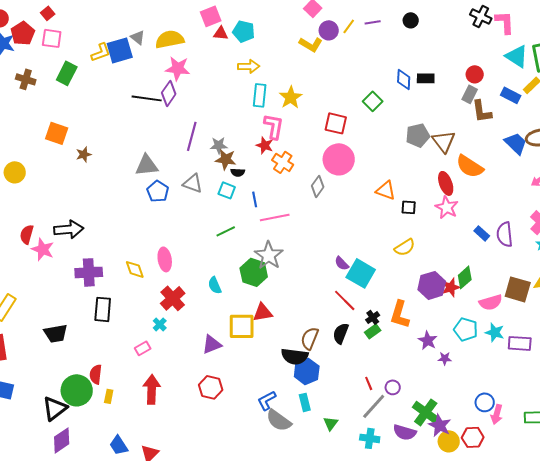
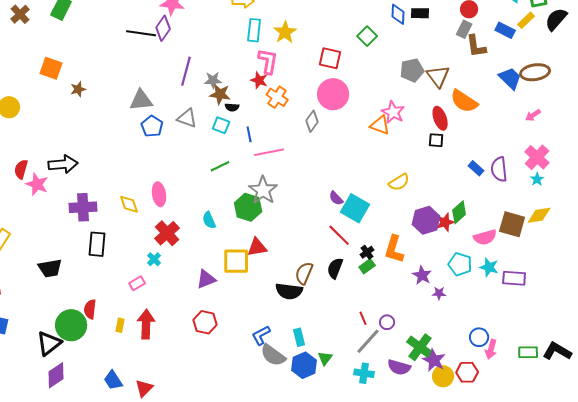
brown cross: (26, 79) -> (20, 14), turned 30
black square: (409, 207) -> (436, 140), moved
pink star: (447, 207) -> (393, 112), moved
blue hexagon: (307, 371) -> (304, 365), moved
yellow rectangle: (109, 396) -> (120, 325), moved

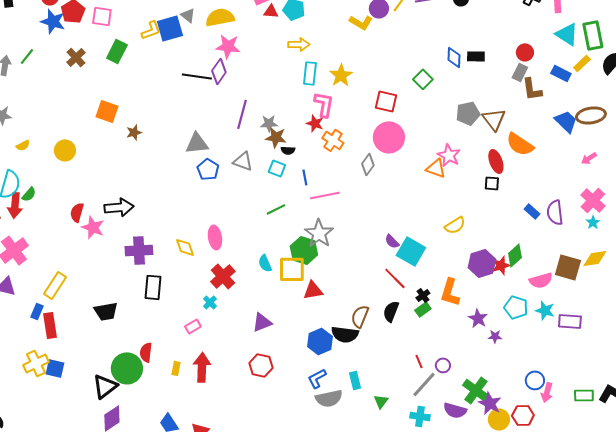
yellow square: (236, 261) -> (292, 269), moved
gray semicircle: (273, 355) -> (329, 398), turned -48
blue hexagon: (304, 365) -> (320, 341), moved

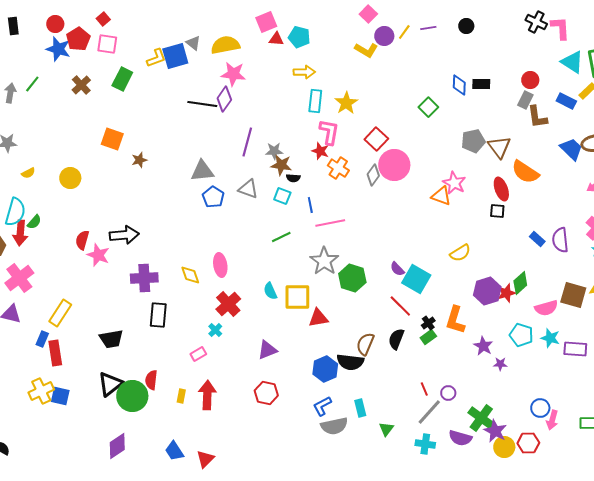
red square: (386, 101) -> (376, 139), moved, turned 30
gray diamond: (368, 164) -> (373, 175), moved
green hexagon: (304, 250) -> (352, 278), moved
black triangle: (105, 386) -> (110, 384), moved

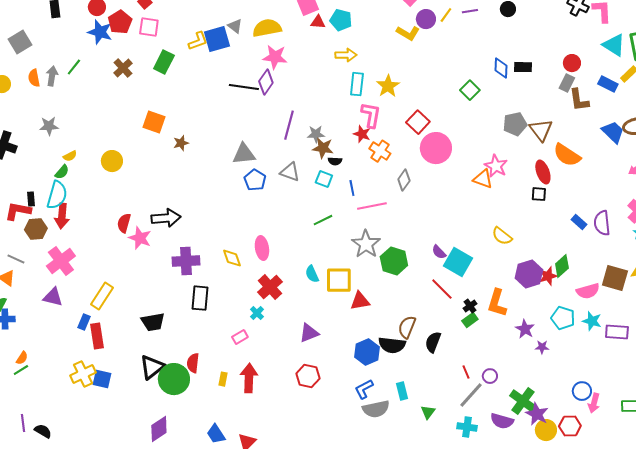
gray diamond: (373, 175) -> (404, 180), moved
green semicircle: (34, 222) -> (62, 172), moved
yellow semicircle: (460, 253) -> (502, 236), turned 70
black semicircle: (396, 339) -> (433, 342), moved

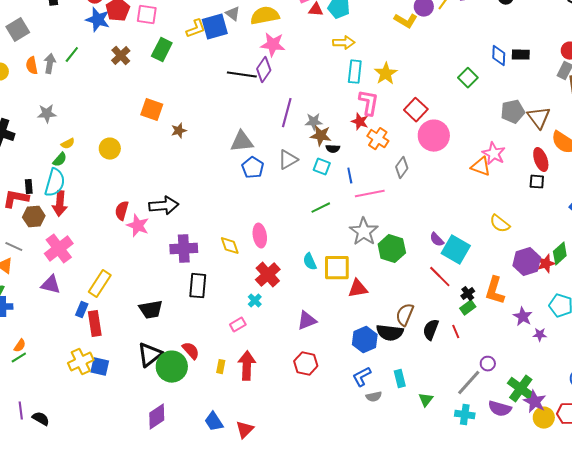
gray triangle: (290, 172) -> (288, 160), turned -50
red semicircle: (193, 363) -> (191, 351), turned 132
red line: (466, 372) -> (456, 332), moved
gray semicircle: (376, 409) -> (374, 397), size x0.6

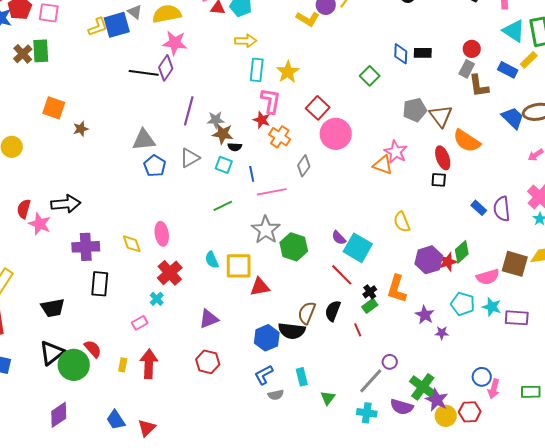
green rectangle: (162, 50) -> (41, 51), moved, turned -30
yellow semicircle: (500, 224) -> (402, 222), turned 30
black semicircle: (431, 330) -> (333, 311), moved

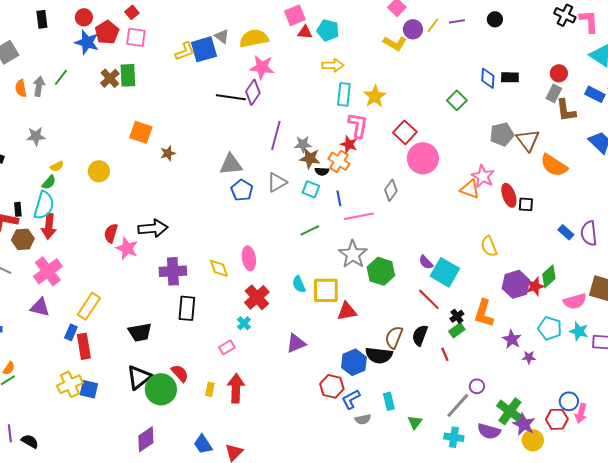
orange cross: (280, 137) -> (339, 161), moved
red ellipse: (443, 158) -> (509, 195), moved
red hexagon: (208, 362) -> (332, 386), moved
red hexagon: (470, 412) -> (557, 419), moved

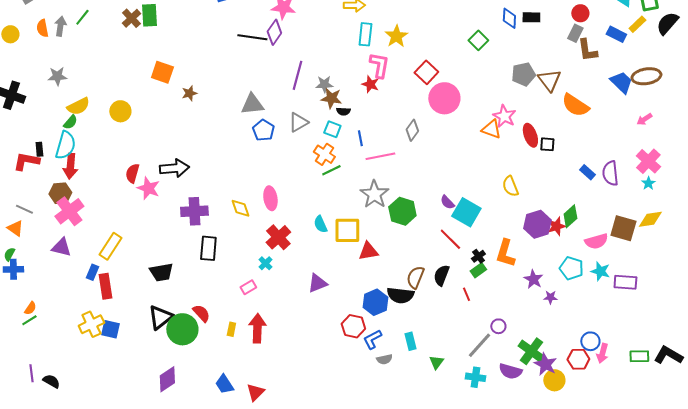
orange cross: (339, 161) -> (324, 154), moved
yellow semicircle: (57, 166) -> (78, 106), size x1.6
brown hexagon: (23, 239) -> (60, 193), moved

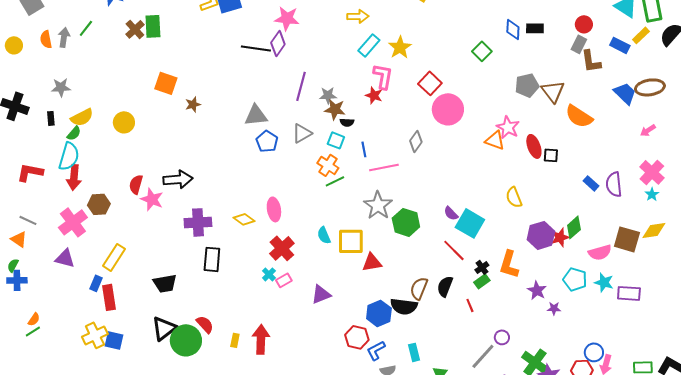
cyan rectangle: (365, 34) -> (369, 45), turned 35
black rectangle: (39, 149) -> (51, 118), moved
brown hexagon: (60, 193) -> (99, 204), moved
yellow diamond: (240, 208) -> (244, 219), turned -35
pink rectangle: (248, 287) -> (284, 280), moved

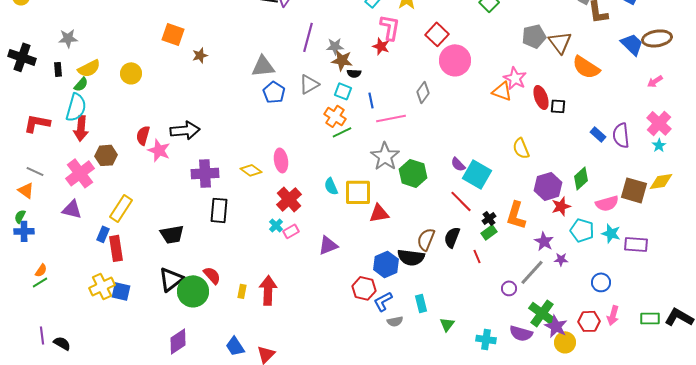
red star: (560, 237) -> (561, 206), moved
blue circle: (594, 352) -> (601, 282), moved
gray line: (483, 356) -> (532, 272), moved

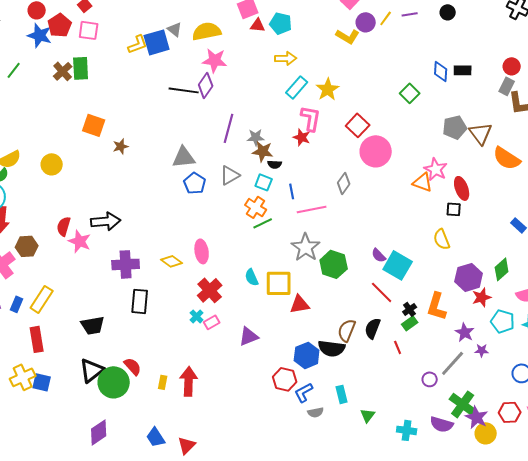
black square: (558, 106) -> (454, 209), moved
blue rectangle: (103, 234) -> (17, 304), moved

